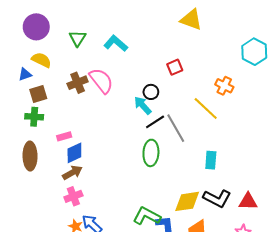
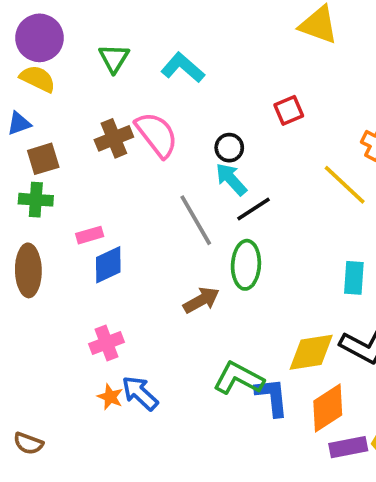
yellow semicircle: (41, 60) -> (38, 79), moved
black circle: (151, 92) -> (229, 148), moved
gray line: (176, 128) -> (196, 220), moved
brown arrow: (72, 173) -> (201, 300), moved

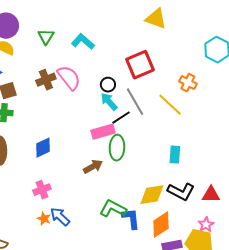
red square: (289, 110) -> (140, 65), size x1.8
gray line: (196, 220) -> (135, 102), moved
pink rectangle: (90, 235) -> (103, 132), moved, size x1.6

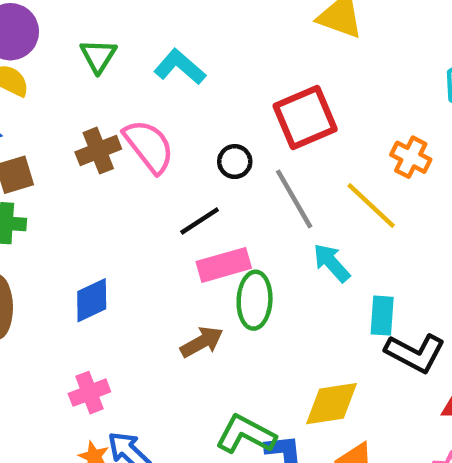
cyan arrow: (109, 102) -> (332, 263), moved
black line: (121, 118) -> (200, 221), moved
black L-shape: (181, 192) -> (415, 353), moved

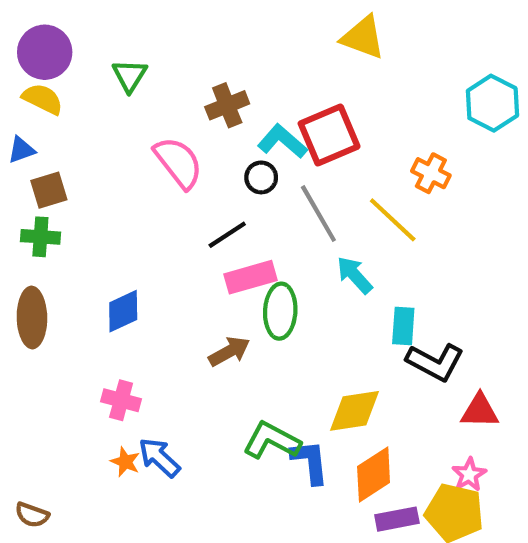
cyan L-shape: (180, 67) -> (282, 141), moved
brown cross: (98, 151) -> (227, 105), moved
pink cross: (89, 393) -> (121, 400), turned 36

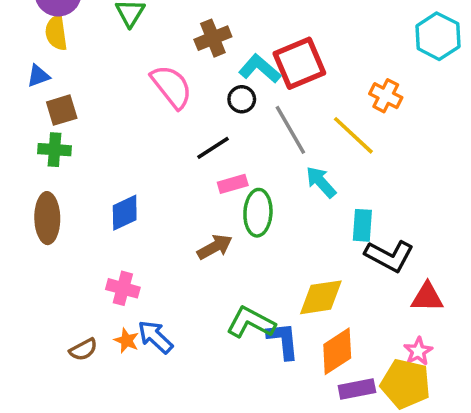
yellow semicircle: (43, 99) -> (56, 33), turned -124
pink rectangle: (251, 277) -> (233, 184), size x0.7
brown semicircle: (32, 515) -> (83, 349), moved, turned -48

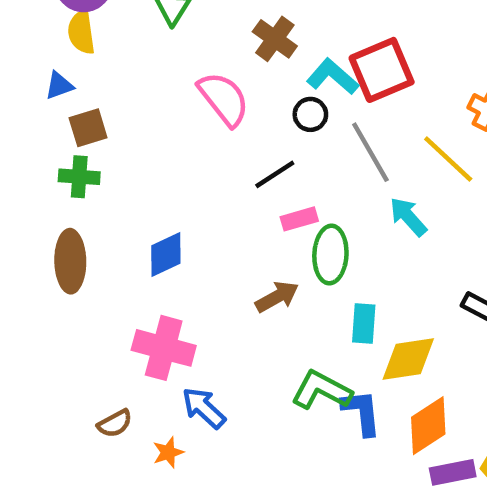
brown cross: (213, 38) -> (275, 39), turned -32
cyan rectangle: (362, 225) -> (364, 323), moved
pink cross: (123, 288) -> (164, 348), size x1.5
orange star: (127, 340) -> (168, 452), moved, turned 30

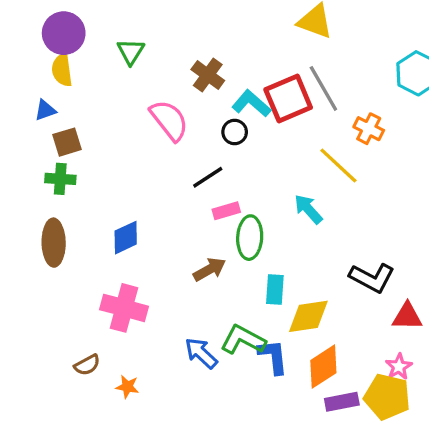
gray line: (370, 152) -> (323, 88), moved
blue arrow: (204, 408) -> (201, 353), moved
orange star: (168, 452) -> (127, 387), turned 30

